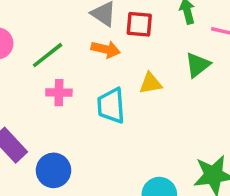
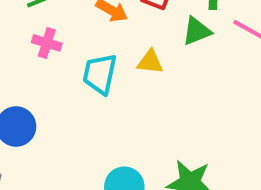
green triangle: (198, 65) -> (197, 31), moved

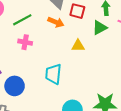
cyan trapezoid: (100, 74) -> (53, 74), moved

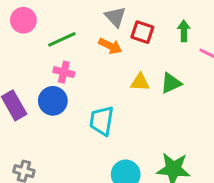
green triangle: (100, 28) -> (171, 83), moved
blue circle: (15, 86) -> (53, 101), moved

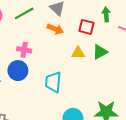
red square: (142, 32) -> (86, 27), moved
green line: (62, 39) -> (24, 13), moved

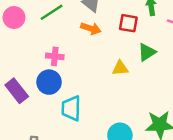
yellow triangle: (78, 53) -> (120, 68), moved
cyan trapezoid: (53, 82) -> (71, 108), moved

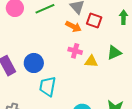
red square: (128, 23) -> (94, 20), moved
pink cross: (55, 56) -> (75, 51), moved

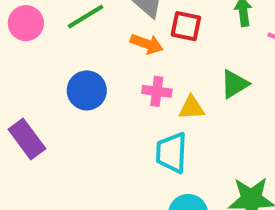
blue circle: (34, 63) -> (87, 90), moved
cyan trapezoid: (48, 86) -> (171, 153), moved

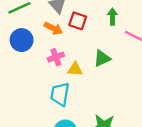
blue circle: (87, 90) -> (22, 40), moved
pink cross: (157, 91) -> (56, 57), turned -35

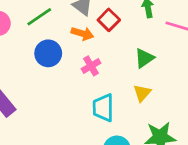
red square: (78, 21) -> (109, 20), turned 36
yellow triangle: (75, 69) -> (142, 93), moved, turned -42

